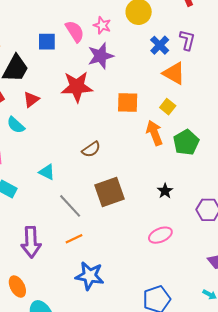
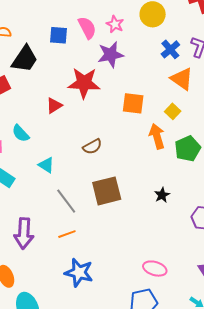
red triangle: (31, 100) -> (54, 106), moved
cyan semicircle: (16, 125) -> (21, 133), moved
pink ellipse: (160, 235) -> (155, 269), moved, turned 35

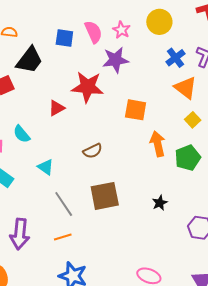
yellow square: (173, 111) -> (193, 120), moved

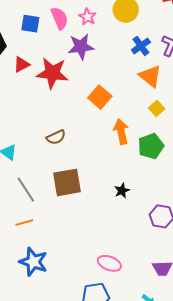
red triangle: (57, 108) -> (22, 64), moved
orange square: (136, 110) -> (100, 97), turned 30

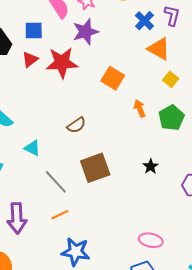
blue square: (30, 24) -> (34, 31), moved
orange arrow: (121, 132) -> (140, 108), size x0.7

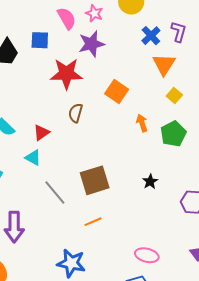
orange triangle: (159, 49) -> (164, 64), turned 30
red triangle: (30, 59) -> (41, 133), moved
brown semicircle: (76, 125) -> (76, 113), moved, turned 138
orange line: (60, 215) -> (93, 222), moved

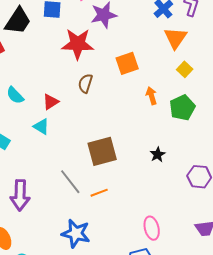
orange square: (117, 91) -> (127, 63), turned 35
gray line: (55, 193) -> (70, 182), moved
pink ellipse: (147, 255) -> (152, 228), turned 60

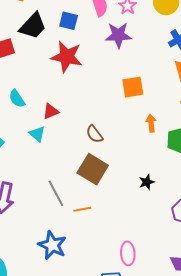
red star: (78, 44) -> (67, 57), moved
brown semicircle: (85, 83) -> (94, 134), moved, turned -66
brown square: (102, 151) -> (93, 169), turned 36

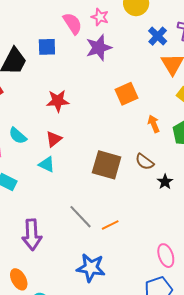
red star: (67, 57) -> (58, 101), moved, size x0.7
brown semicircle: (94, 134) -> (145, 162), moved
brown square: (93, 169) -> (107, 165), moved

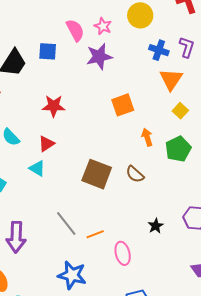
blue cross: (158, 36) -> (159, 50), turned -30
black star: (165, 182) -> (156, 226), moved
pink ellipse: (166, 256) -> (123, 253), moved

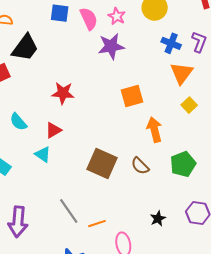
blue square: (48, 51) -> (60, 13), moved
orange arrow: (147, 137) -> (154, 130), size x1.4
green pentagon: (178, 149) -> (183, 164), moved

